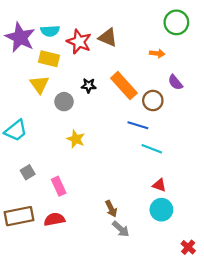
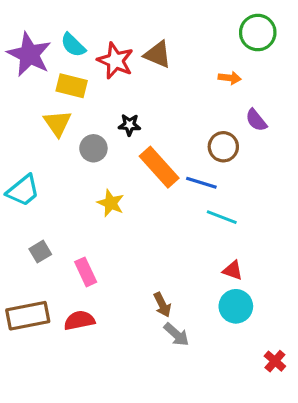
cyan semicircle: (50, 31) -> (73, 45), turned 48
orange rectangle: (124, 86) -> (159, 167), moved

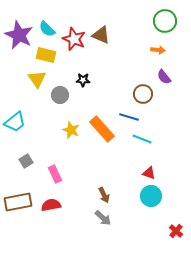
orange arrow: (230, 78) -> (158, 50), moved
orange rectangle: (159, 167) -> (102, 129), moved
gray arrow: (176, 334) -> (103, 218), moved

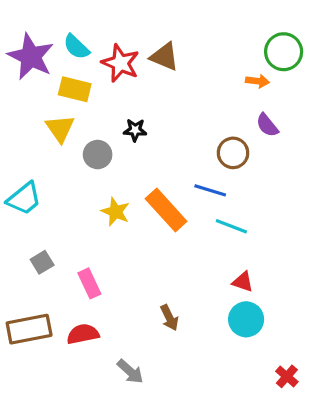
green circle: (165, 21) -> (284, 52), moved
gray arrow: (103, 218) -> (130, 372), moved

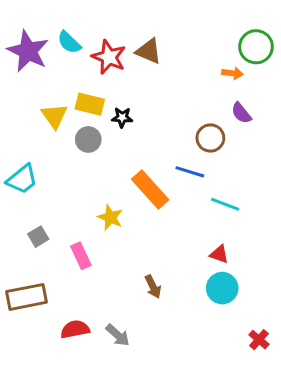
yellow rectangle: (75, 89) -> (90, 104), moved
yellow star: (116, 212) -> (110, 217), moved
cyan line: (231, 226) -> (225, 204), moved
red semicircle: (83, 334) -> (75, 329), moved

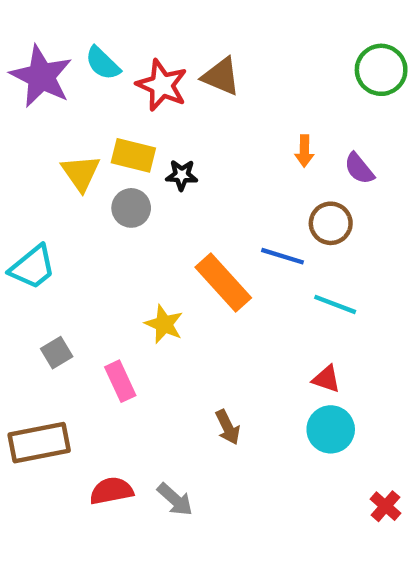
orange arrow: (232, 73) -> (304, 151), moved, turned 84
brown circle: (210, 138) -> (331, 223), moved

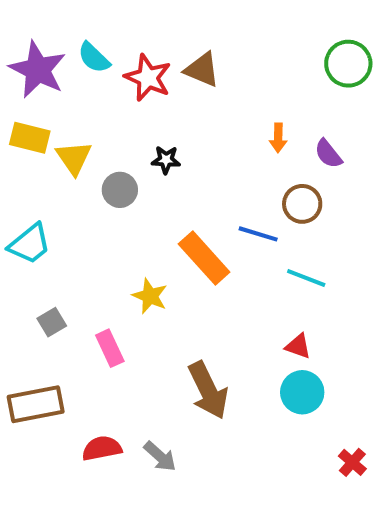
yellow rectangle: (133, 155) -> (30, 138), moved
brown arrow: (228, 427) -> (208, 390), size x1.8

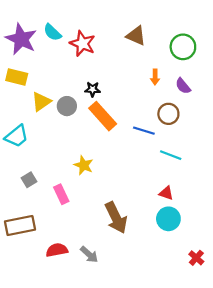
green circle: (348, 64) -> (183, 47), moved
brown triangle: (202, 70) -> (136, 36), moved
yellow triangle: (74, 158) -> (41, 102), moved, turned 30
orange rectangle: (204, 258) -> (103, 116), moved

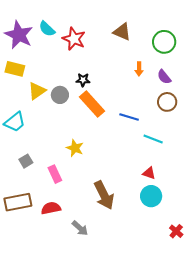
brown circle: (168, 114) -> (167, 102), moved
red semicircle: (57, 250) -> (51, 208), moved

